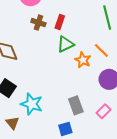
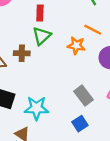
brown cross: (38, 23) -> (22, 53), moved
green triangle: (65, 44) -> (42, 36), moved

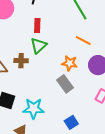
orange star: (76, 46) -> (70, 63), moved
gray rectangle: (83, 95) -> (65, 84), moved

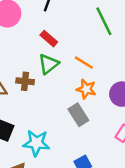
red rectangle: (37, 26) -> (49, 39), turned -56
orange line: (83, 41) -> (84, 63), moved

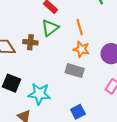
orange line: (84, 63) -> (80, 27), turned 42
gray rectangle: (78, 115) -> (75, 71), turned -42

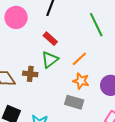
orange line: (80, 27) -> (79, 59), turned 63

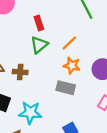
red rectangle: (50, 39) -> (39, 23), turned 32
brown cross: (30, 74) -> (20, 72), moved

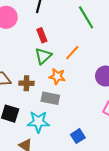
orange star: (72, 66) -> (57, 76), moved
gray rectangle: (66, 88) -> (50, 98), moved

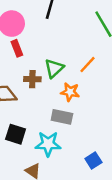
red rectangle: (42, 35) -> (17, 48), moved
brown cross: (26, 83) -> (32, 79), moved

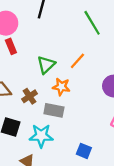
brown cross: (32, 79) -> (30, 96), moved, turned -35
blue square: (93, 160) -> (84, 151), turned -35

